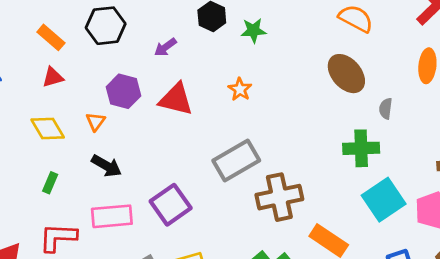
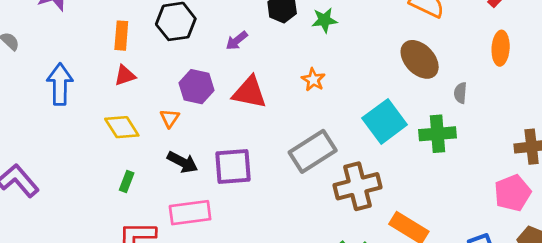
orange rectangle: (51, 37) -> (121, 36), turned 56
cyan square: (384, 200) -> (385, 121), moved
purple square: (171, 205) -> (233, 167), moved, turned 33

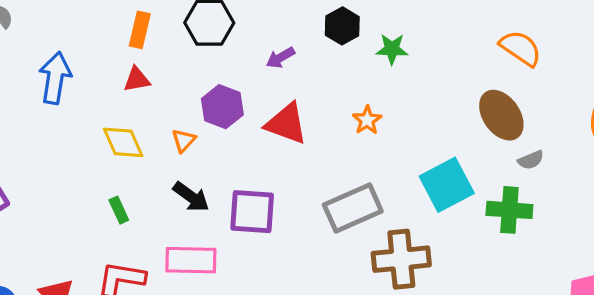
gray semicircle: (460, 93) -> (531, 160), moved, turned -126
green rectangle: (127, 182) -> (119, 210), turned -54

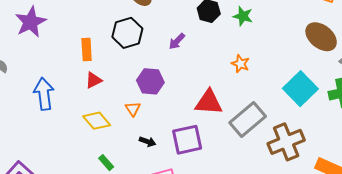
green star: (392, 49) -> (243, 16), turned 30
red triangle: (286, 124) -> (209, 102), moved
black arrow: (191, 197) -> (147, 142), size x0.7

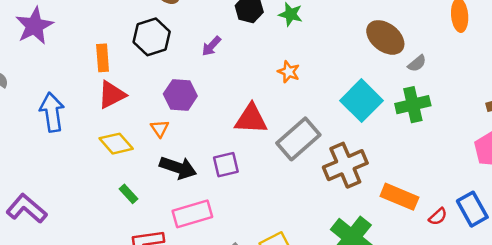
red triangle: (94, 80) -> (112, 95), size x1.4
purple square: (187, 140) -> (226, 165), size x0.7
black arrow: (147, 142) -> (178, 168), size x1.8

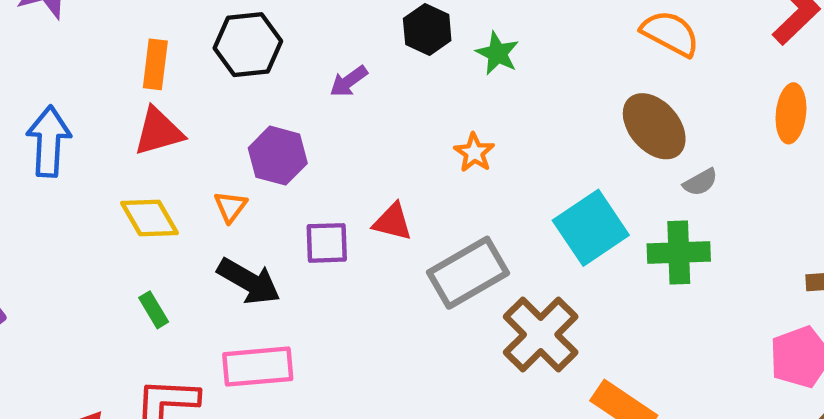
red triangle: (251, 119) -> (393, 222), size x0.7
purple square: (226, 165) -> (327, 243), moved
brown cross: (345, 165) -> (541, 335), turned -33

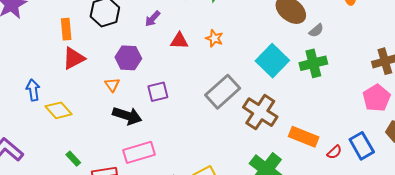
blue arrow: (49, 141) -> (33, 90), moved, size x0.7
yellow diamond: (150, 218) -> (59, 110), moved
red triangle: (393, 222) -> (179, 41), moved
green rectangle: (154, 310) -> (73, 159), moved

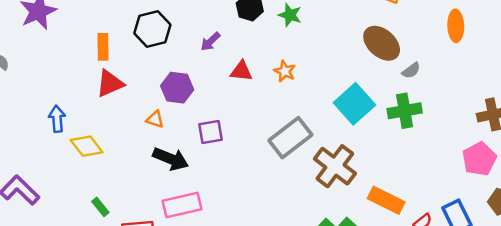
orange triangle: (112, 85) -> (155, 119), turned -42

